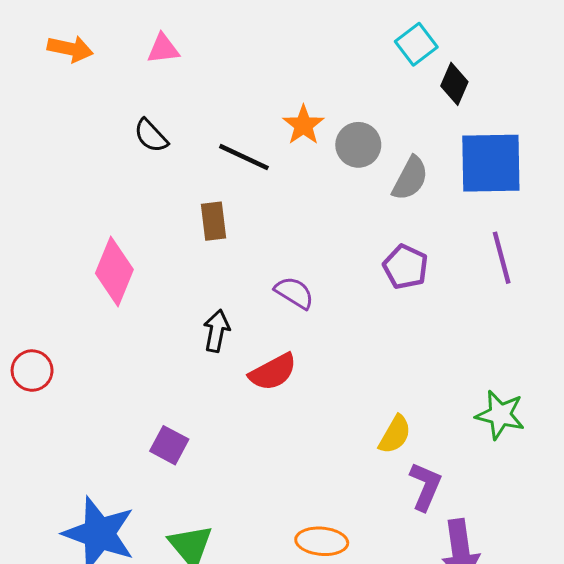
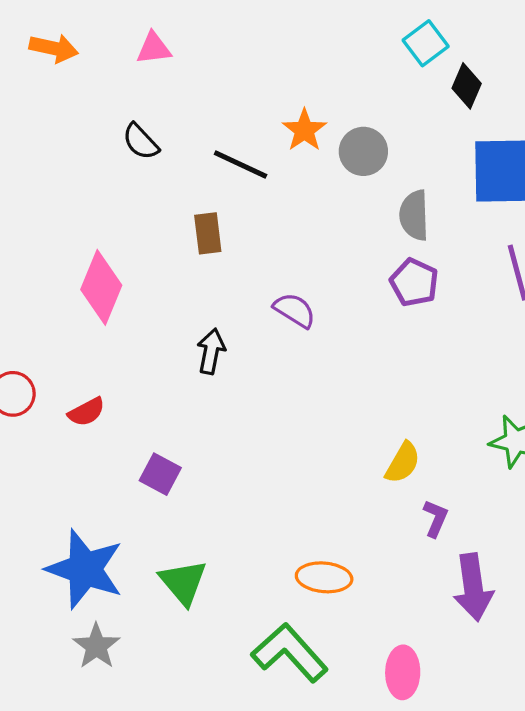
gray semicircle: (410, 178) -> (414, 215), moved, turned 150
red semicircle: (273, 372) -> (87, 412), moved, size x0.7
purple L-shape: (425, 486) -> (435, 518), size x0.7

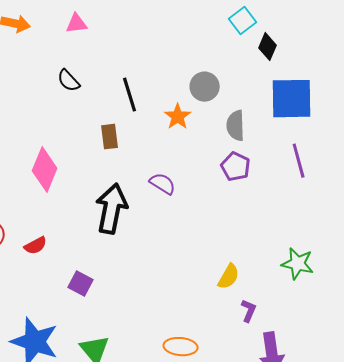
orange star: (304, 130) -> (178, 117), moved
black line: (241, 165) -> (130, 95), turned 48
black arrow: (211, 351) -> (112, 209), size x1.8

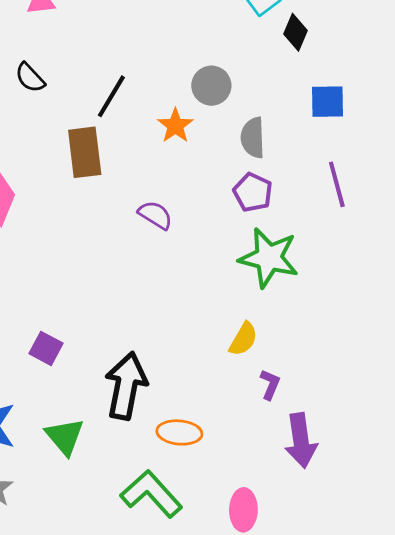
black line: (130, 95) -> (111, 96), turned 48
blue square: (292, 99) -> (327, 102), size x0.6
brown rectangle: (110, 137) -> (85, 152), size x1.5
black arrow: (112, 209) -> (126, 386), moved
green star: (298, 264) -> (269, 258), moved, size x1.4

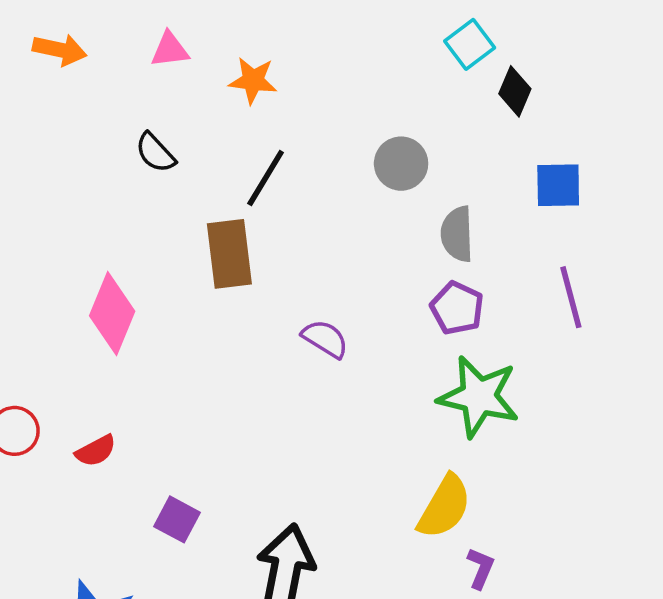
orange star: (175, 126) -> (253, 80), moved, turned -30
yellow semicircle: (243, 339) -> (444, 507), size x1.4

